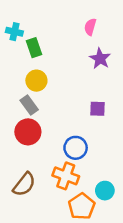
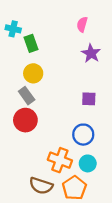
blue circle: (76, 148) -> (83, 135), moved
brown semicircle: (24, 184) -> (41, 186), moved, turned 70
cyan circle: (105, 191) -> (88, 163), moved

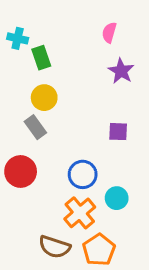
red circle: (25, 120) -> (21, 172), moved
blue circle: (83, 135) -> (83, 174), moved
orange cross: (60, 160) -> (80, 213), turned 30
cyan circle: (88, 163) -> (117, 198), moved

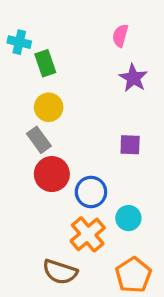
red circle: (21, 172) -> (52, 174), moved
orange pentagon: (99, 250) -> (133, 275), moved

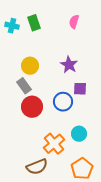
green rectangle: (45, 63) -> (34, 23), moved
purple star: (133, 78) -> (69, 65), moved
blue circle: (91, 192) -> (63, 102), moved
brown semicircle: (60, 272) -> (37, 167), turned -40

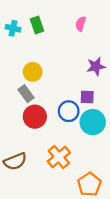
purple star: (69, 65) -> (96, 66), moved, turned 30
cyan circle: (79, 134) -> (93, 122), moved, size x1.5
brown semicircle: (37, 167) -> (15, 161), moved

